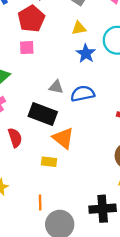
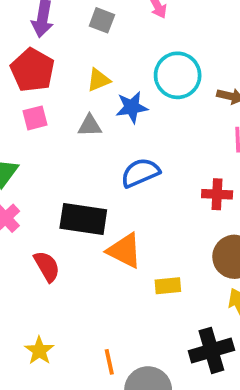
yellow triangle: (79, 28) -> (99, 80), moved
blue star: (86, 53) -> (132, 107), turned -30
gray triangle: (56, 87) -> (90, 126), moved
yellow rectangle: (49, 162) -> (168, 286), moved

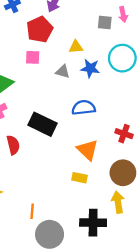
gray square: (102, 20) -> (105, 23), moved, turned -32
orange triangle: (124, 251) -> (88, 150), moved

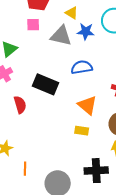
yellow triangle: (76, 47) -> (72, 13), turned 40
gray triangle: (63, 72) -> (61, 36), size x1.6
orange line: (32, 211) -> (25, 169), moved

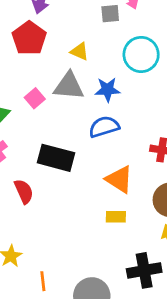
pink square: (33, 25) -> (35, 98), moved, turned -32
blue star: (86, 32) -> (107, 90), moved

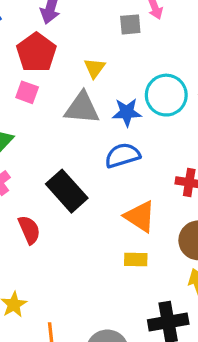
yellow triangle: (80, 51) -> (95, 68), turned 42
cyan circle: (141, 54) -> (166, 95), moved
pink square: (35, 98) -> (27, 92), moved, turned -30
black rectangle: (56, 158) -> (67, 191), turned 33

